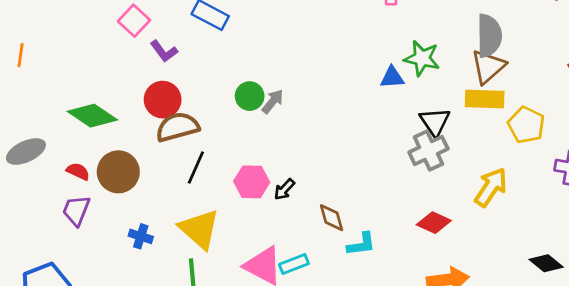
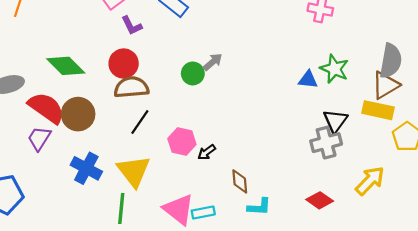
gray arrow: (273, 101) -> (213, 62), moved
red semicircle: (78, 171) -> (46, 108), size x2.0
blue cross: (141, 236) -> (86, 168), size x1.6

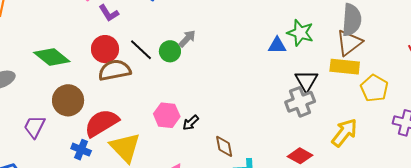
red semicircle: (46, 108) -> (102, 123), moved, turned -60
black line: (140, 122) -> (141, 50), moved, turned -75
blue cross: (86, 168) -> (81, 150), size x0.7

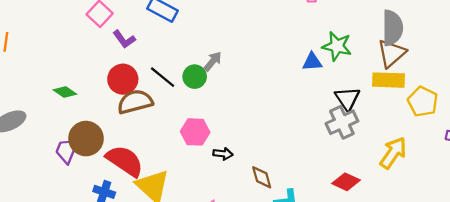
green diamond: (52, 57) -> (65, 92), size x0.6
pink hexagon: (167, 115) -> (195, 132), moved
red semicircle: (102, 123) -> (125, 161), turned 69
black arrow: (191, 123) -> (223, 154), turned -126
purple trapezoid: (34, 127) -> (67, 151), moved

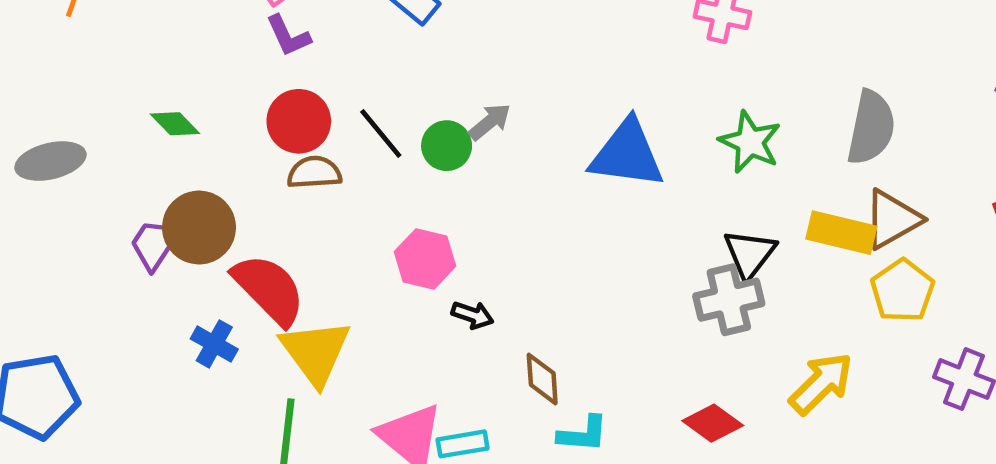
purple L-shape: (124, 39) -> (288, 36), moved
brown triangle: (392, 53) -> (892, 219), moved
blue triangle: (312, 62) -> (627, 154), moved, size x1.8
brown semicircle: (135, 102) -> (314, 173), size x0.7

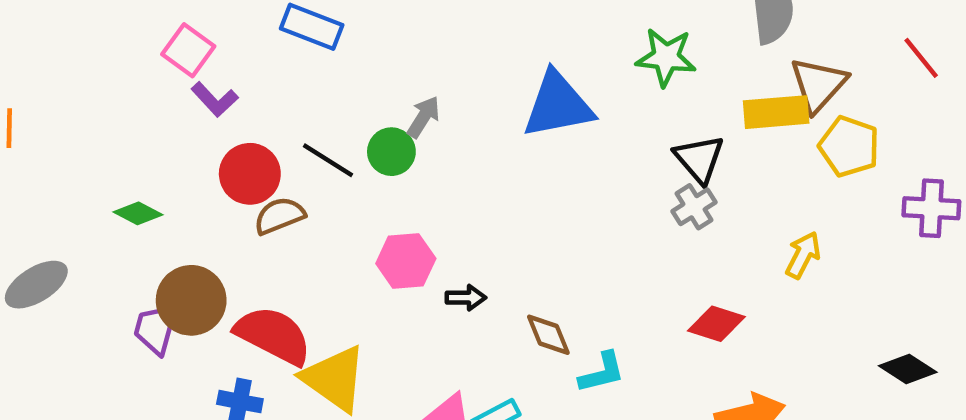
gray cross: (729, 300) -> (694, 207), size x0.7
yellow arrow: (821, 383) -> (803, 255), size x0.7

